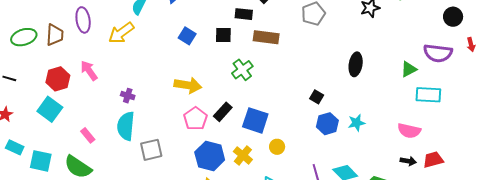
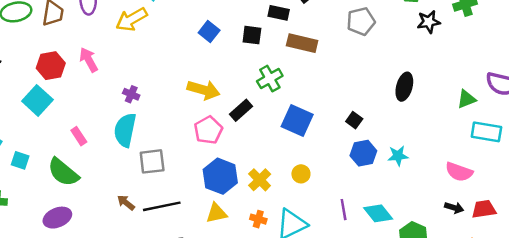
black rectangle: (223, 112) -> (241, 110), moved
blue square: (255, 120) -> (297, 121), moved
cyan square: (41, 161) -> (20, 160), size x0.7

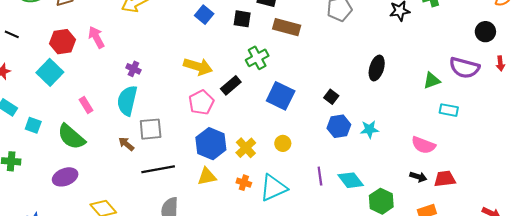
cyan rectangle: (486, 132) -> (449, 110), size x0.7
brown arrow: (126, 203) -> (126, 144), moved

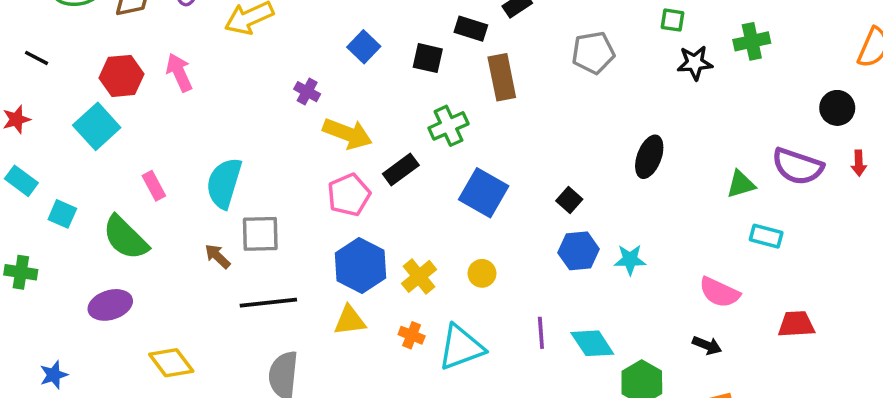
brown rectangle: (287, 27) -> (502, 77), turned 60
purple cross: (133, 69) -> (307, 92), moved
red trapezoid: (445, 179) -> (796, 324), moved

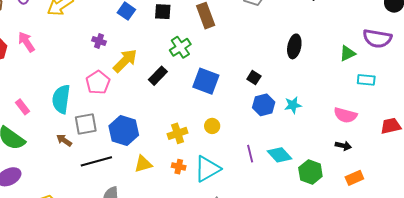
yellow arrow: (347, 134) -> (125, 61), turned -56
pink pentagon: (349, 195) -> (98, 82), moved
blue hexagon: (360, 266) -> (124, 130), moved
yellow cross: (419, 276) -> (178, 133), turned 30

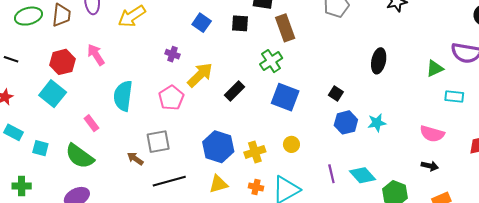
green cross: (180, 47) -> (271, 61), moved
cyan semicircle: (61, 99) -> (123, 96), moved
blue hexagon: (124, 130) -> (218, 147), moved

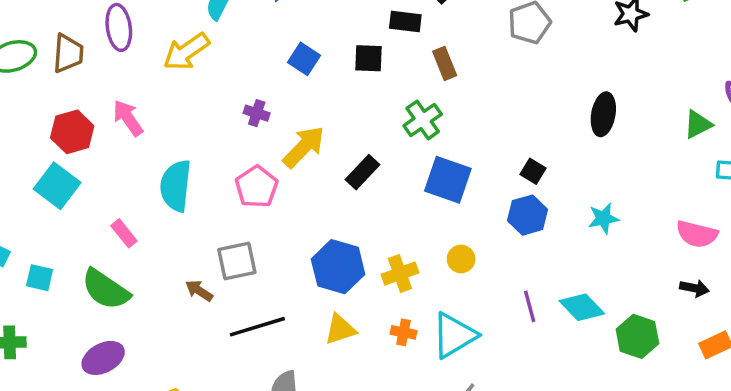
brown rectangle: (285, 28) -> (445, 63), size x0.7
blue hexagon: (346, 122) -> (528, 215), moved

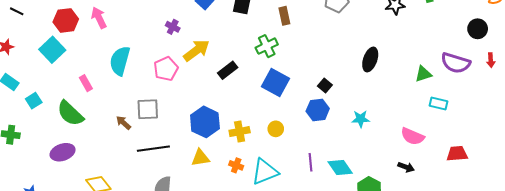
cyan square: (40, 278) -> (34, 101), turned 35

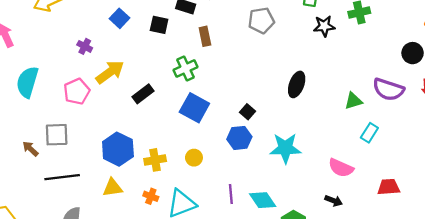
cyan rectangle: (439, 103) -> (369, 133), turned -72
cyan star: (361, 119) -> (285, 148), size x1.6

